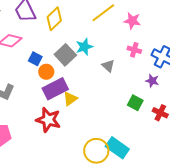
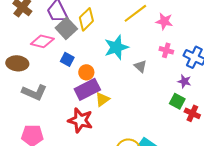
cyan star: (84, 47) -> (116, 47), size x1.4
gray square: (65, 55) -> (66, 28), moved
orange circle: (46, 72) -> (86, 72), moved
green square: (135, 103) -> (177, 101), moved

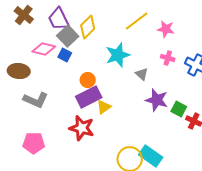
blue square: (67, 59) -> (65, 55), moved
purple star: (184, 81) -> (157, 100), moved, size x1.6

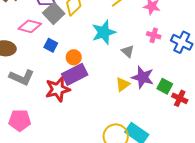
blue square: (65, 55) -> (51, 45), moved
yellow triangle: (104, 107) -> (123, 84), moved
red star: (82, 128) -> (58, 89), moved, turned -30

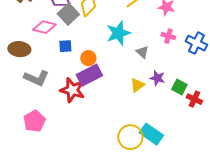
blue square: (51, 45) -> (65, 46), turned -32
purple star: (143, 77) -> (157, 78), size x0.7
red star: (58, 89) -> (72, 90), turned 30
pink pentagon: (20, 120) -> (34, 121), turned -30

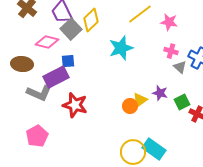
gray triangle: (142, 52) -> (180, 67), moved
orange circle: (88, 58) -> (130, 106), moved
purple rectangle: (89, 75) -> (56, 77), moved
green square: (179, 87) -> (182, 102), turned 35

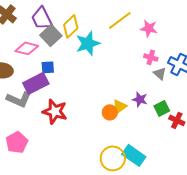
cyan star: (121, 48) -> (88, 43), moved

